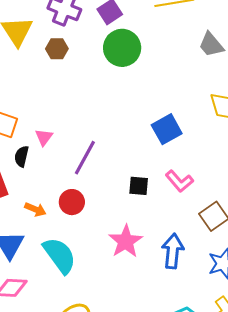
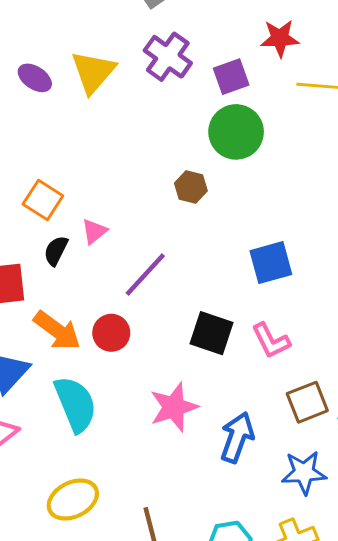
brown hexagon: (57, 49) -> (191, 187), moved
black square: (139, 186) -> (212, 333), size x1.4
orange arrow: (35, 209) -> (57, 330), size x1.6

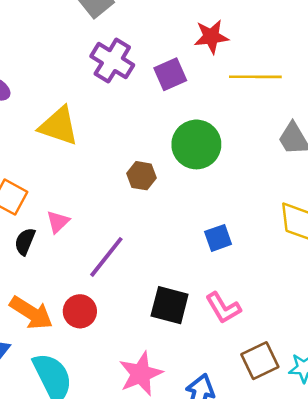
yellow triangle: (93, 72) -> (59, 126), moved, turned -48
green circle: (236, 132) -> (196, 144), moved
blue square: (271, 263) -> (218, 238), size x0.7

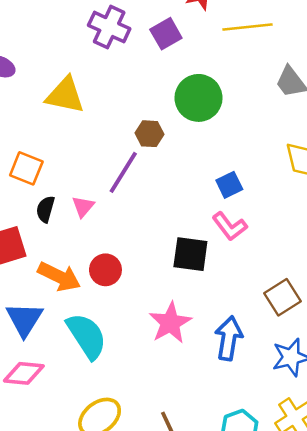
pink triangle: (58, 222) -> (83, 207), moved
purple line: (106, 257) -> (123, 172), moved
pink L-shape: (223, 308) -> (230, 226), moved

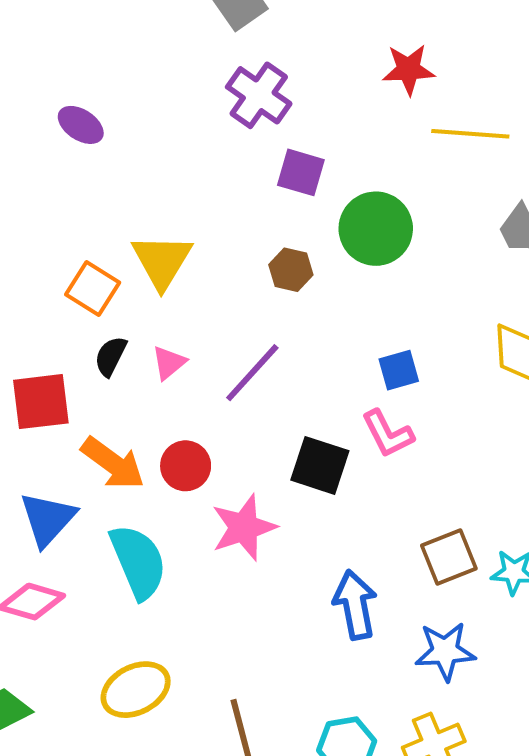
purple square: (166, 34) -> (301, 172), moved, turned 36
yellow triangle: (65, 95) -> (162, 261), moved, turned 39
purple line: (123, 172) -> (252, 373), moved
pink star: (170, 323) -> (244, 527), moved
blue arrow: (229, 338) -> (355, 605), turned -30

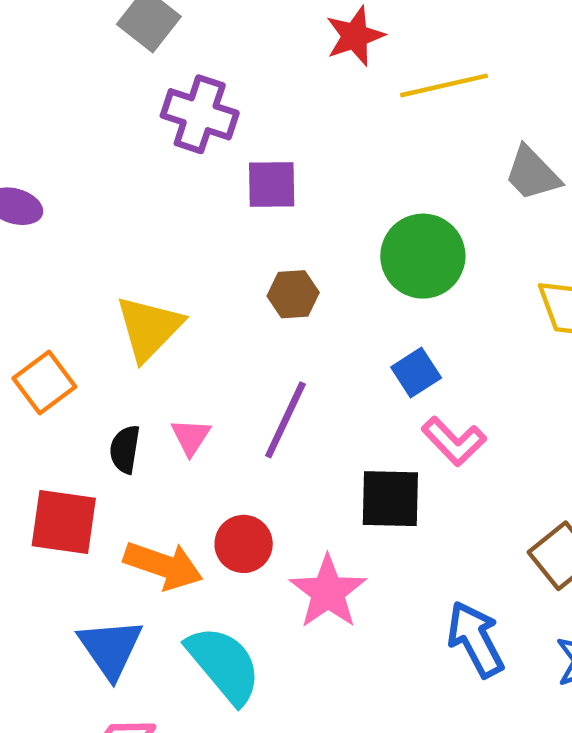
green circle: (376, 229) -> (423, 256), moved
yellow triangle: (162, 261) -> (149, 328), turned 30
orange square: (93, 289) -> (44, 383), moved, turned 38
blue square: (399, 370) -> (416, 372), moved
red square: (41, 402) -> (64, 522), turned 32

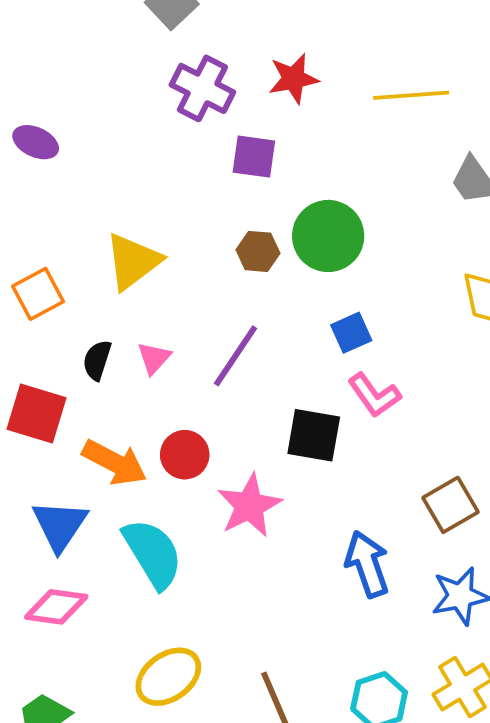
red star: (355, 36) -> (293, 79), moved
green circle: (423, 256) -> (328, 236), moved

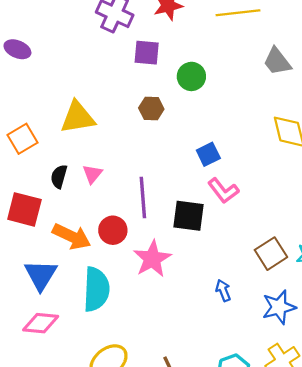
green circle: (328, 236) -> (191, 76), moved, size x0.7
yellow triangle: (133, 261) -> (78, 117), turned 30
purple line: (236, 356) -> (143, 197), moved, turned -36
cyan semicircle: (153, 553) -> (96, 289), turned 36
blue arrow: (367, 564) -> (223, 290), size x0.6

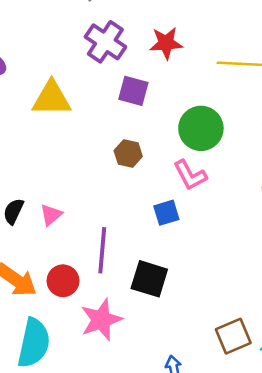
green circle: (191, 76) -> (201, 128), moved, size x1.4
yellow triangle: (78, 117) -> (52, 98), moved
blue square: (208, 154) -> (166, 213), moved
pink L-shape: (223, 191) -> (190, 175), moved

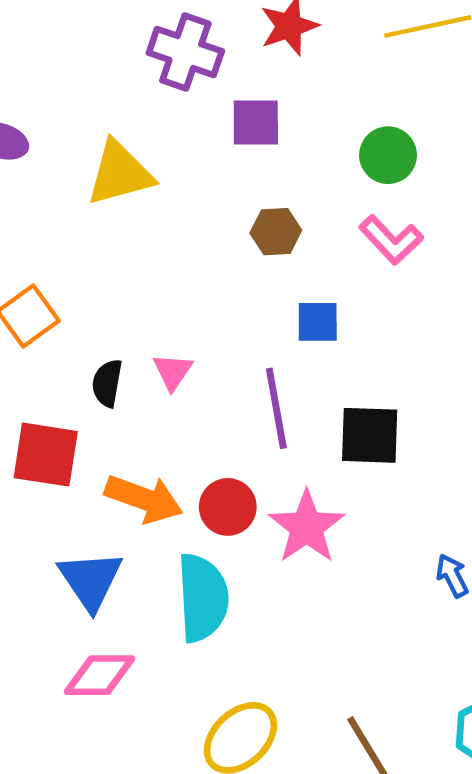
green circle: (201, 128) -> (388, 155), size x0.7
blue square: (166, 213) -> (318, 322), moved, turned 32
red circle: (63, 281) -> (228, 507), moved

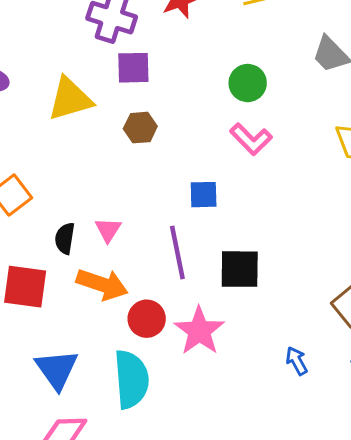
purple square: (256, 123) -> (133, 68), moved
brown hexagon: (276, 232) -> (140, 128), moved
orange arrow: (144, 499) -> (102, 284), moved

